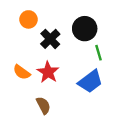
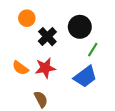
green line: (98, 53) -> (93, 50), turned 48
red star: (48, 72) -> (45, 68), turned 30

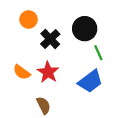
green line: (93, 50) -> (98, 53), turned -56
red star: (45, 68) -> (48, 72), turned -30

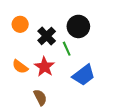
orange circle: (29, 19) -> (20, 24), moved
green line: (98, 53) -> (67, 49), moved

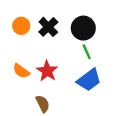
black cross: (47, 36) -> (48, 27), moved
green line: (67, 49) -> (87, 52), moved

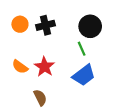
black cross: (48, 27) -> (45, 25), turned 30
black circle: (83, 28) -> (90, 26), moved

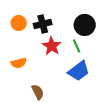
orange semicircle: (20, 67) -> (19, 63), turned -49
red star: (44, 67) -> (52, 46), moved

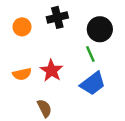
black cross: (43, 24) -> (57, 17), moved
red star: (52, 46) -> (51, 71), moved

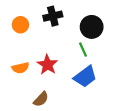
brown semicircle: (44, 108) -> (41, 99), turned 70

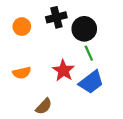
black circle: (92, 27) -> (84, 29), moved
red star: (47, 65) -> (63, 70), moved

